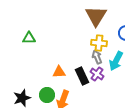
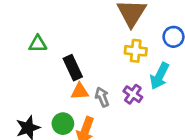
gray arrow: (97, 57) -> (102, 97), moved
black rectangle: (82, 76) -> (73, 68), moved

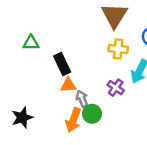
gray arrow: (102, 97) -> (82, 99), moved
green circle: (63, 124) -> (92, 114), moved

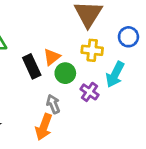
orange triangle: (68, 85) -> (52, 57), moved, turned -35
green circle: (92, 114) -> (65, 73), moved

